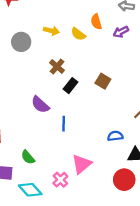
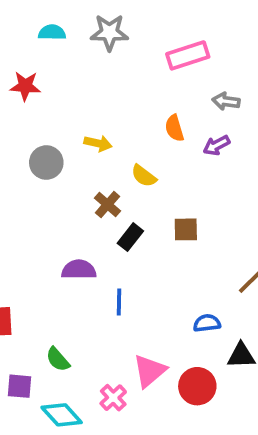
yellow semicircle: (78, 34) -> (144, 176), moved
brown square: (103, 81) -> (186, 229), turned -32
purple semicircle: (40, 105) -> (79, 270), turned 138
red circle: (124, 180) -> (197, 386), moved

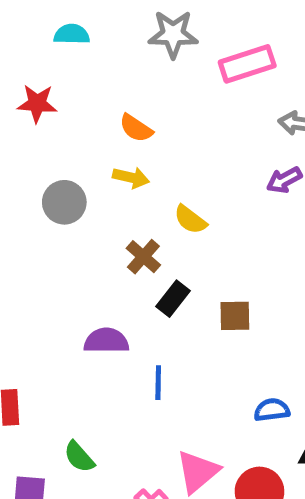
gray star: (109, 32) -> (173, 34), moved
orange semicircle: (174, 128) -> (136, 128), moved, turned -40
brown square: (186, 229) -> (235, 316), moved

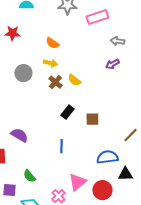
brown cross: (143, 257) -> (55, 82), moved
purple semicircle: (106, 341) -> (19, 135), moved, turned 30
blue semicircle: (272, 410) -> (107, 157), size x1.5

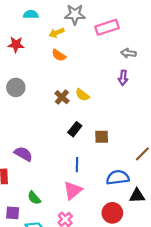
yellow arrow: (50, 63) -> (57, 33), moved, turned 144
purple arrow: (112, 64) -> (123, 78), turned -56
gray circle: (23, 73) -> (16, 87), moved
blue line: (61, 146) -> (77, 165), moved
pink triangle: (77, 182) -> (73, 190), moved

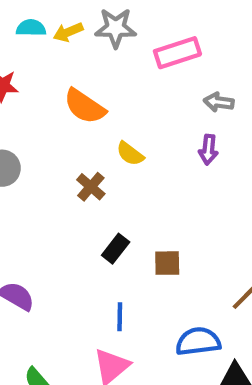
yellow arrow: (57, 33) -> (68, 32), moved
orange semicircle: (59, 55) -> (85, 106), size x1.5
yellow semicircle: (82, 95) -> (130, 154), moved

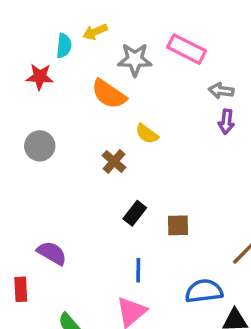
cyan semicircle: (31, 28) -> (64, 46), moved, turned 95
gray star: (116, 28) -> (135, 59), moved
pink rectangle: (177, 53) -> (187, 49), turned 45
purple arrow: (208, 150) -> (226, 122), moved

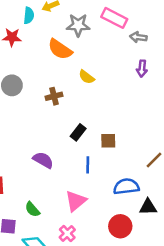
gray arrow: (221, 91) -> (138, 37), moved
brown cross: (114, 161) -> (54, 96), moved, turned 35
purple semicircle: (52, 253) -> (43, 160), moved
blue line: (138, 270) -> (88, 165), moved

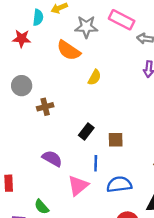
yellow semicircle: (87, 77) -> (95, 77), turned -98
brown cross: (54, 96) -> (45, 107), moved
blue semicircle: (126, 187) -> (119, 184), moved
pink triangle: (76, 201) -> (78, 186), moved

